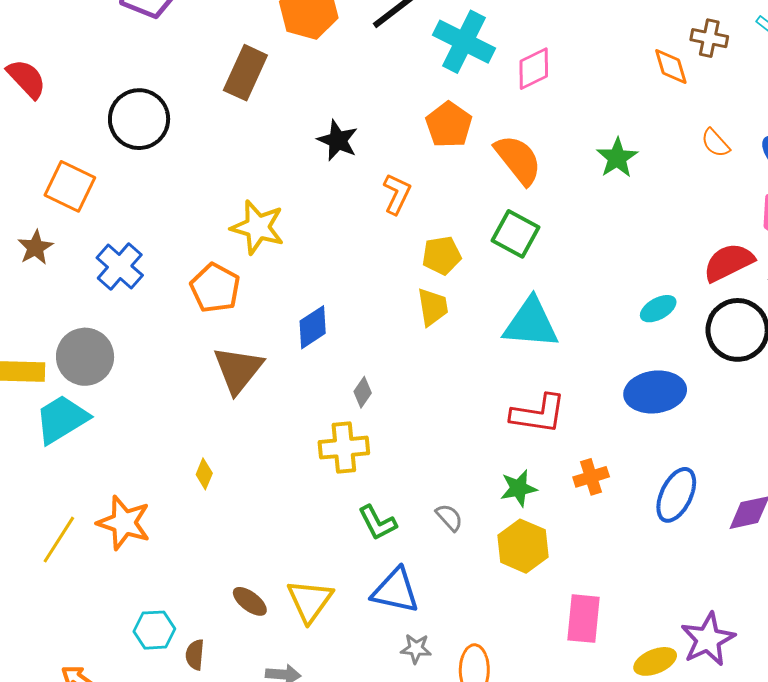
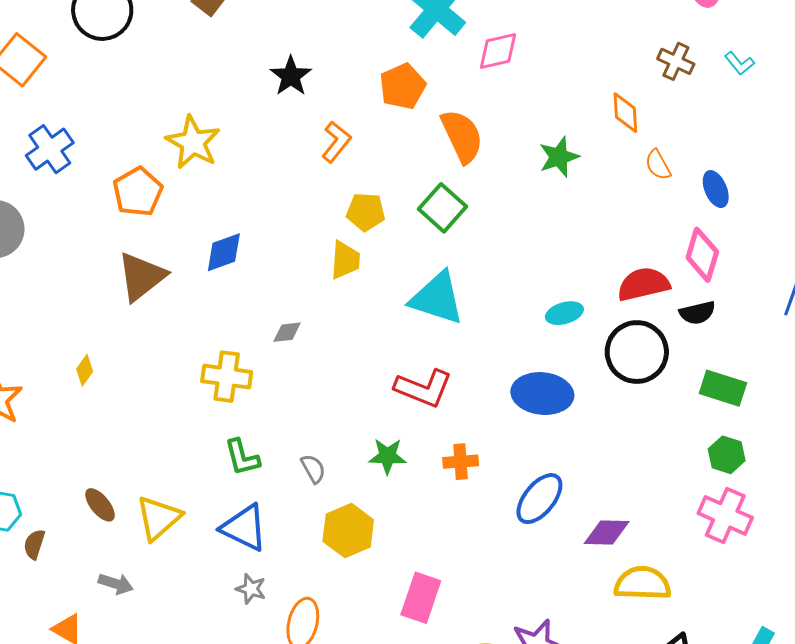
orange diamond: (671, 66) -> (625, 113), moved
gray diamond: (363, 392) -> (287, 332), moved, turned 36
yellow hexagon: (523, 546) -> (348, 530), moved

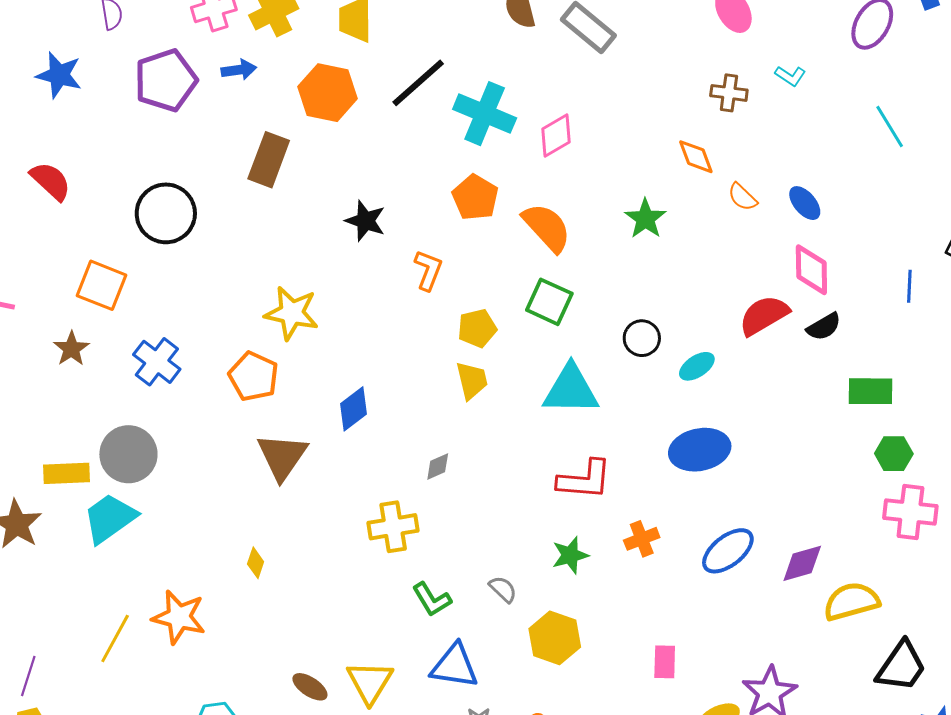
black circle: (637, 352) -> (642, 338), moved, size x0.6
blue ellipse: (539, 499) -> (728, 551), turned 30
pink rectangle: (421, 598) -> (665, 662), moved, size x0.7

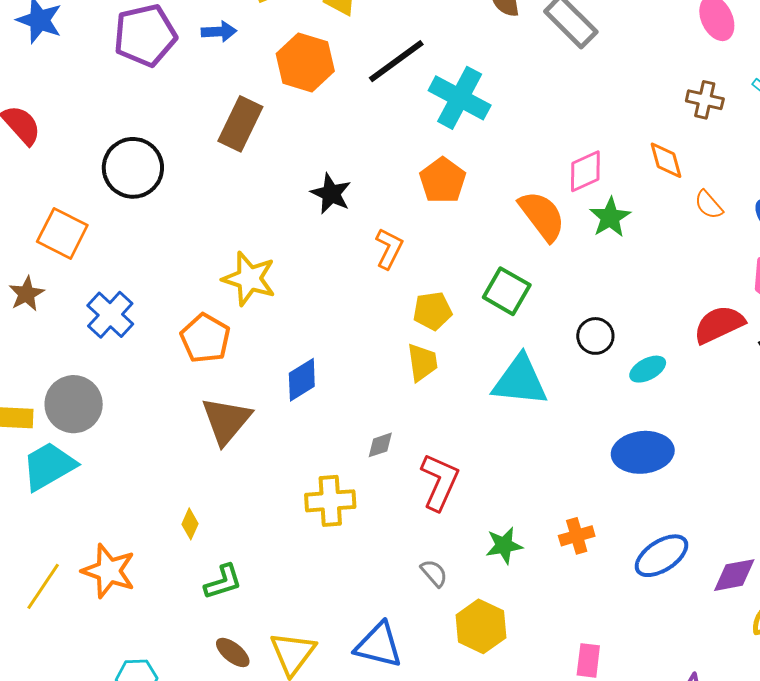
pink diamond: (556, 136) -> (585, 171), moved
orange semicircle: (547, 227) -> (542, 216), moved
red L-shape: (585, 480) -> (440, 482), moved, turned -76
green L-shape: (432, 599) -> (223, 582), moved, turned -81

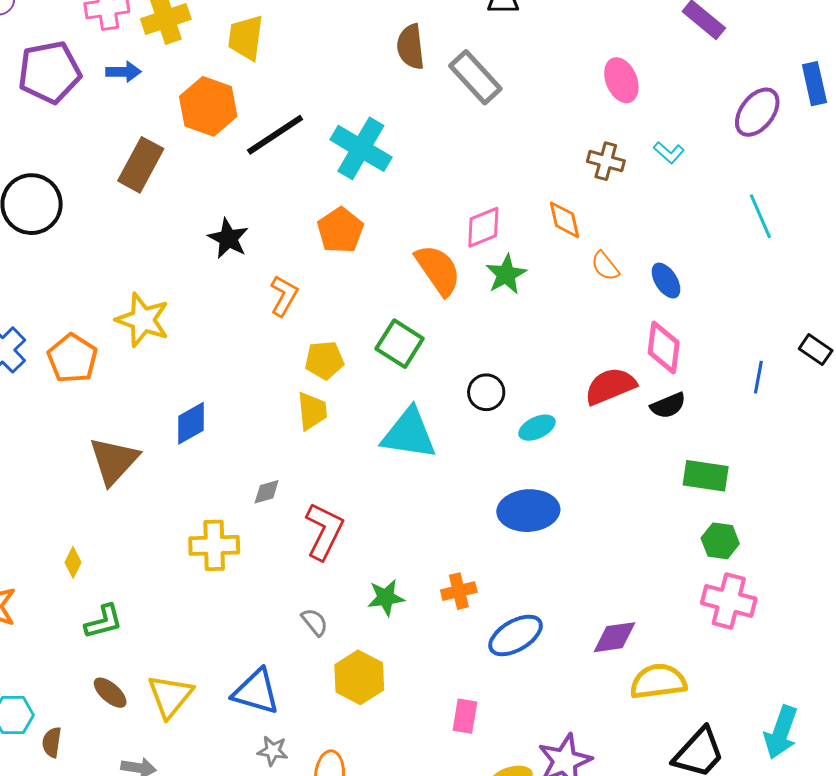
black line: (396, 61) -> (275, 135), moved
orange pentagon: (205, 338) -> (72, 358), moved
blue ellipse: (661, 556) -> (516, 635), moved

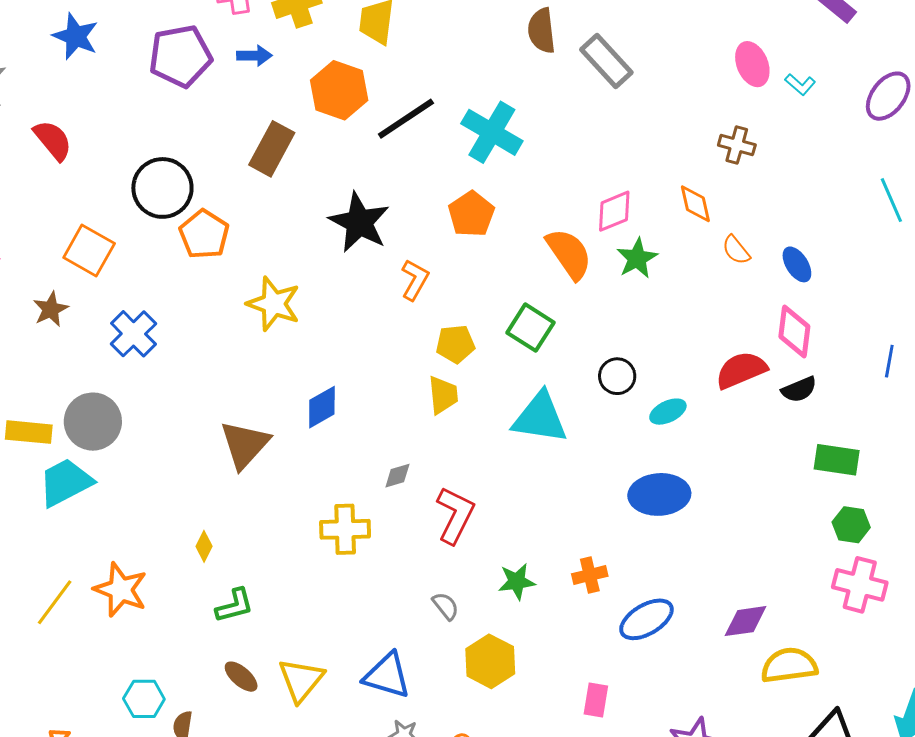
cyan L-shape: (669, 153) -> (800, 84), moved
black star: (228, 238) -> (359, 222), size x1.5
orange pentagon: (72, 358) -> (204, 234), moved

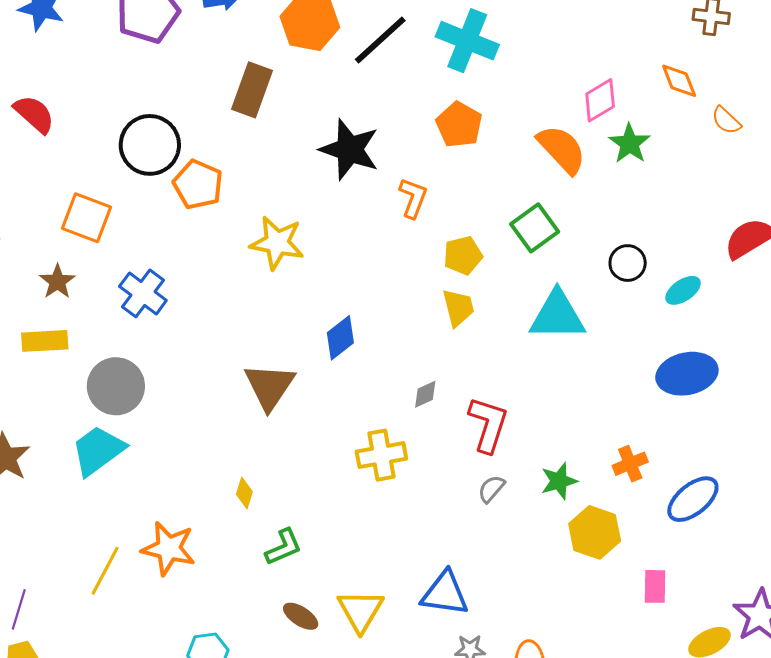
green square: (531, 328) -> (535, 228), turned 30
yellow rectangle: (29, 432) -> (45, 341), moved
gray semicircle: (446, 606) -> (491, 489), moved, turned -92
yellow hexagon: (490, 661) -> (595, 532), moved

